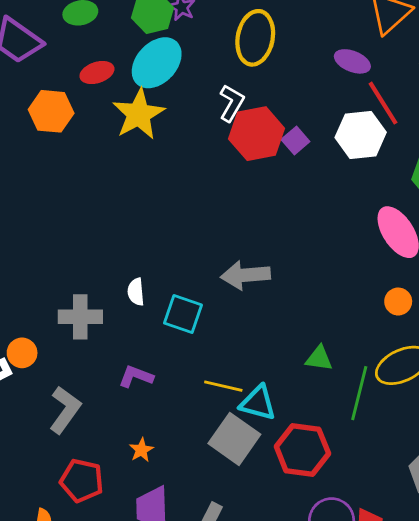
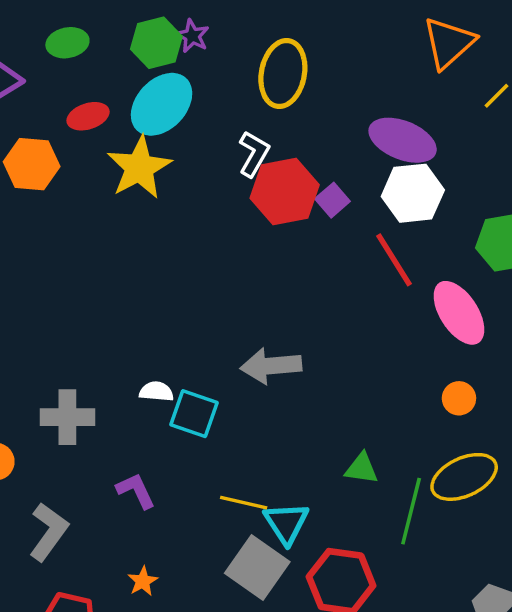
purple ellipse: (352, 61) -> (403, 140), moved, size x1.5
red line: (383, 103) -> (394, 260), moved
white semicircle: (136, 292) -> (156, 391), moved, turned 100
purple L-shape: (136, 376) -> (136, 491), turned 44
cyan triangle: (258, 403) -> (286, 523), turned 42

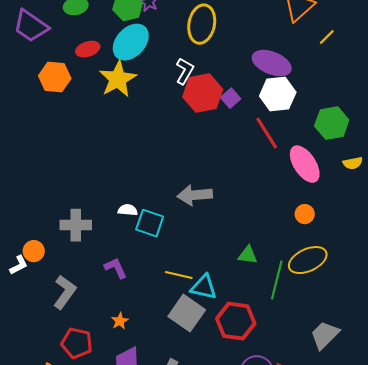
cyan triangle: (286, 523) -> (204, 287), turned -44

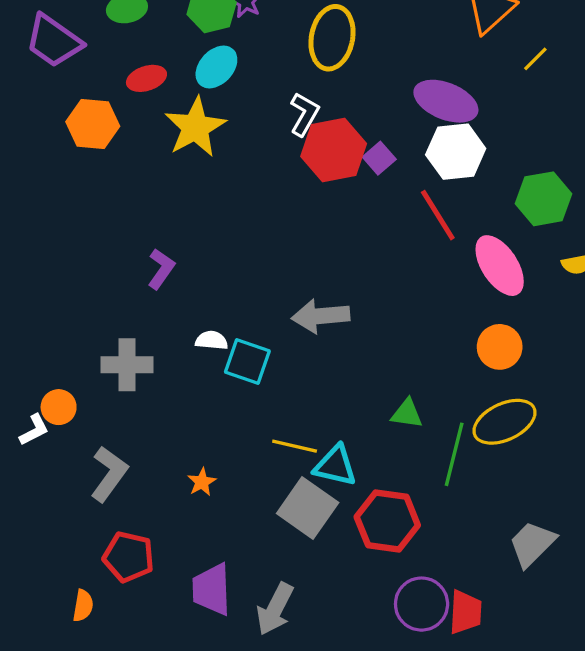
cyan ellipse: (131, 42) -> (216, 67), size x0.7
orange circle: (305, 214) -> (500, 347), size x1.4
purple L-shape: (116, 268) -> (161, 269), moved, turned 60
orange star: (120, 321) -> (202, 482), moved

